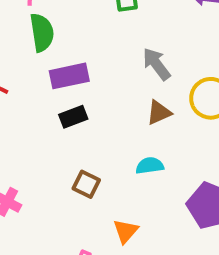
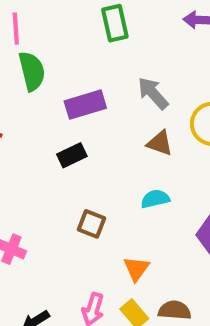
purple rectangle: (69, 76) -> (85, 105), moved
brown triangle: (159, 113) -> (160, 143), turned 48

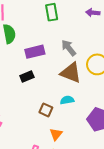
brown triangle: (160, 143) -> (71, 73), size x1.6
brown square: (91, 224) -> (46, 110), moved

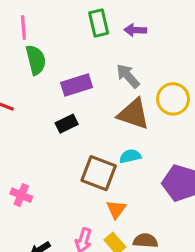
purple arrow: (93, 13) -> (135, 30), moved
brown square: (46, 110) -> (99, 173), size x1.6

